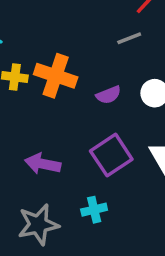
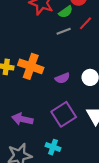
gray line: (129, 38) -> (64, 31), moved
cyan cross: (94, 210) -> (53, 147), turned 32

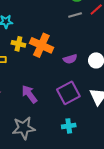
purple arrow: (22, 119) -> (29, 94), turned 36
cyan cross: (53, 147) -> (69, 126), moved, turned -32

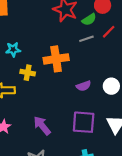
orange cross: (41, 45) -> (56, 59), moved, turned -30
purple square: (68, 93) -> (84, 122), turned 35

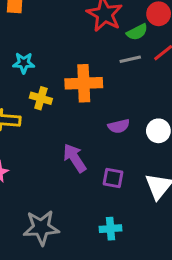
purple square: (84, 122) -> (113, 178), size x0.6
purple arrow: (42, 126) -> (75, 158), moved

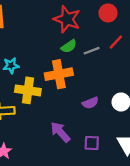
green semicircle: (137, 32) -> (69, 46), moved
yellow cross: (41, 98) -> (28, 90), size x1.5

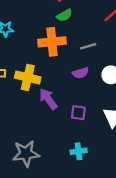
gray line: (92, 51) -> (88, 46), moved
yellow cross: (28, 90) -> (28, 77), moved

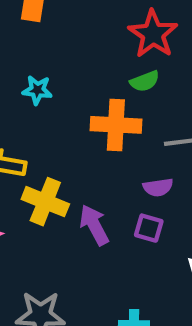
yellow cross: (28, 77) -> (45, 202), moved
purple square: (78, 113) -> (149, 228), moved

